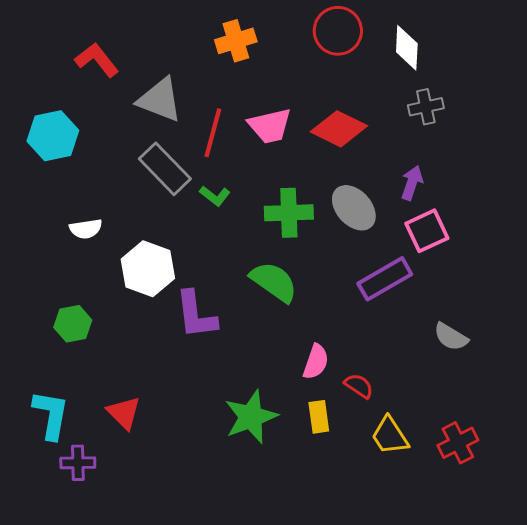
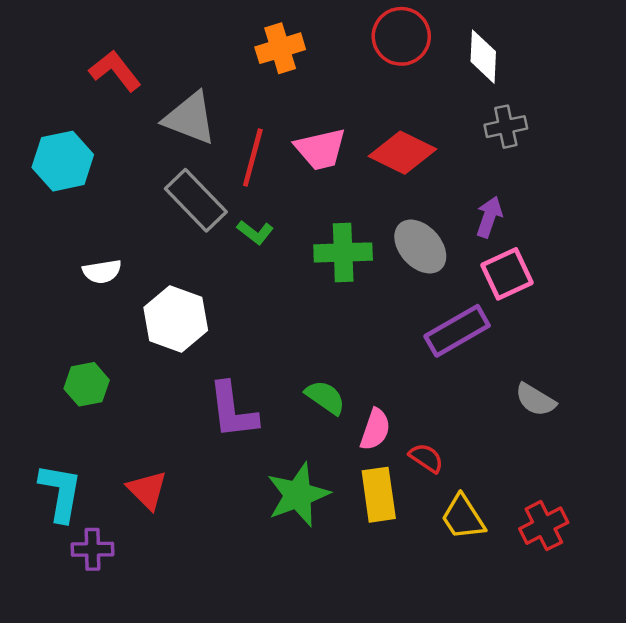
green semicircle: (274, 282) -> (325, 397), moved, size x0.7
purple L-shape: (196, 315) -> (233, 410), moved
yellow rectangle: (319, 417) -> (379, 495), size x1.4

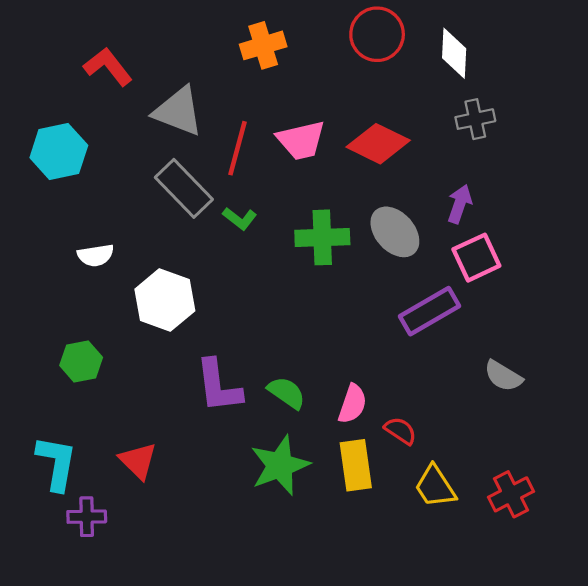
green semicircle: (325, 397) -> (287, 393), moved

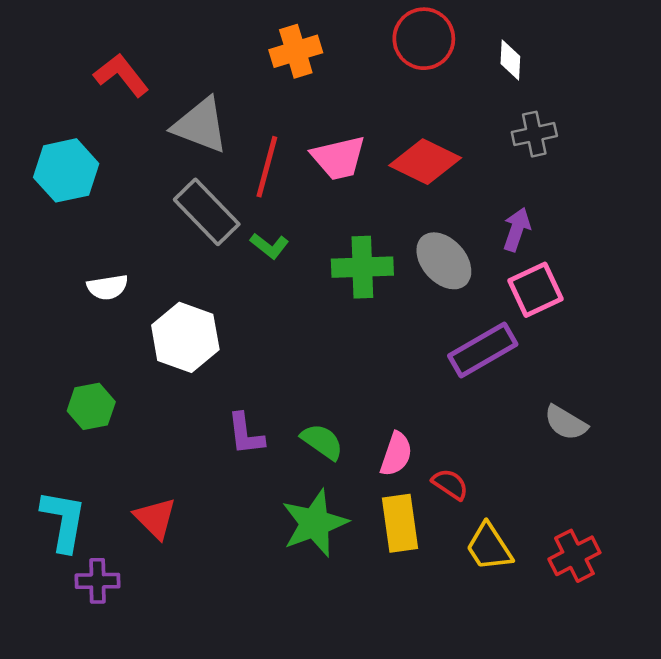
white diamond: (454, 53) -> (510, 60), size x0.7
purple L-shape: (218, 386) -> (246, 434), size x0.7

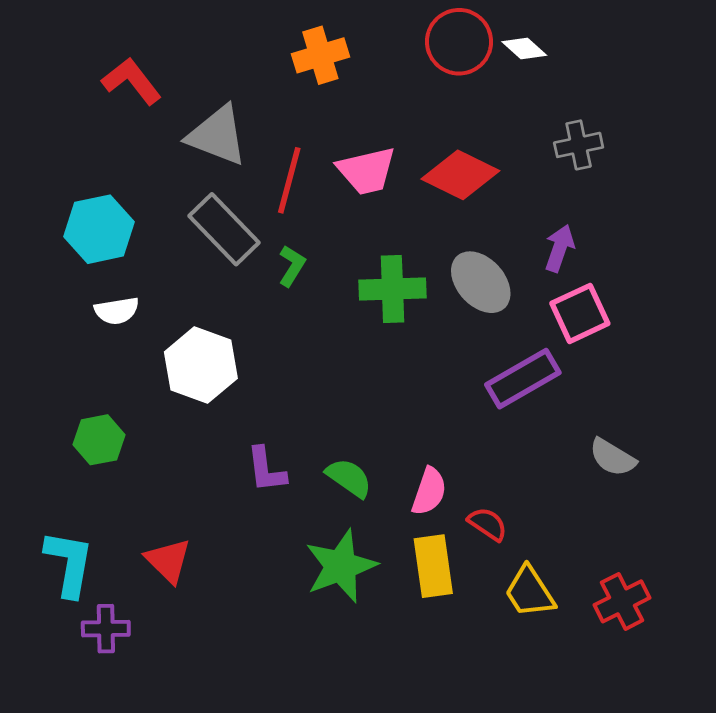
white diamond: (510, 60) -> (524, 49), moved, turned -51
cyan hexagon: (66, 170) -> (99, 229), moved
green L-shape: (269, 246) -> (292, 266), turned -96

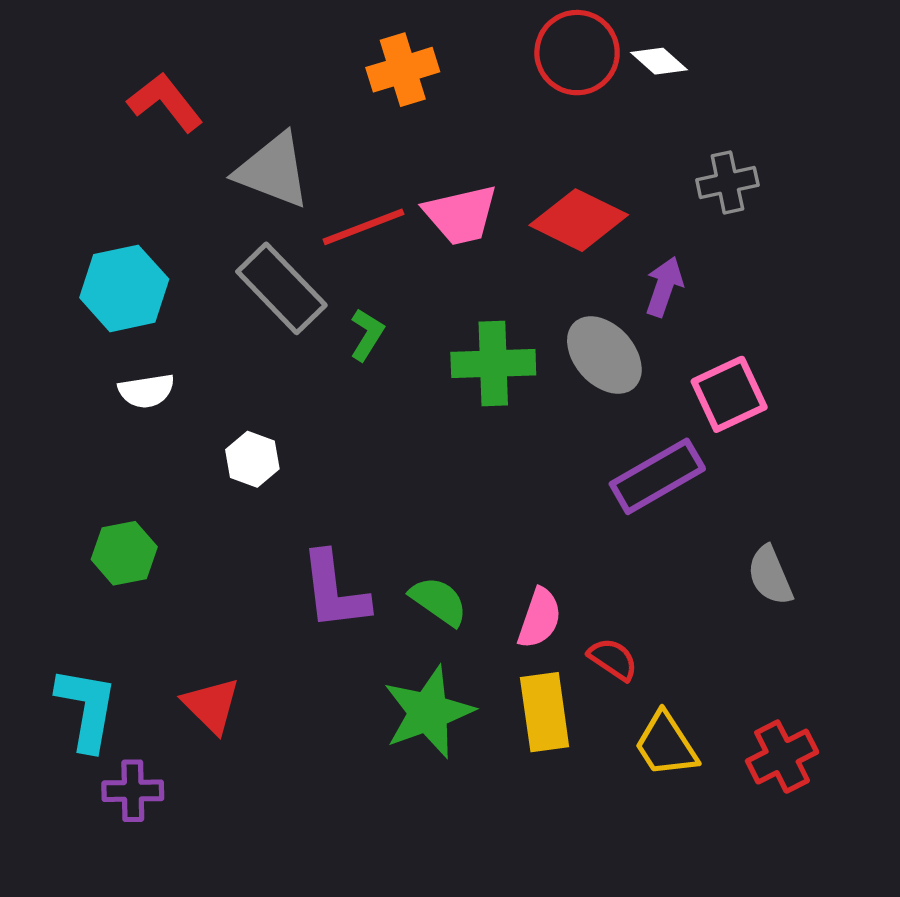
red line: (289, 180) -> (363, 227), turned 54
purple arrow: (560, 248) -> (664, 287), moved
white hexagon: (201, 365) -> (252, 459), size x0.6
gray semicircle: (613, 457) -> (770, 575), turned 36
purple L-shape: (266, 470) -> (334, 591), size x1.4

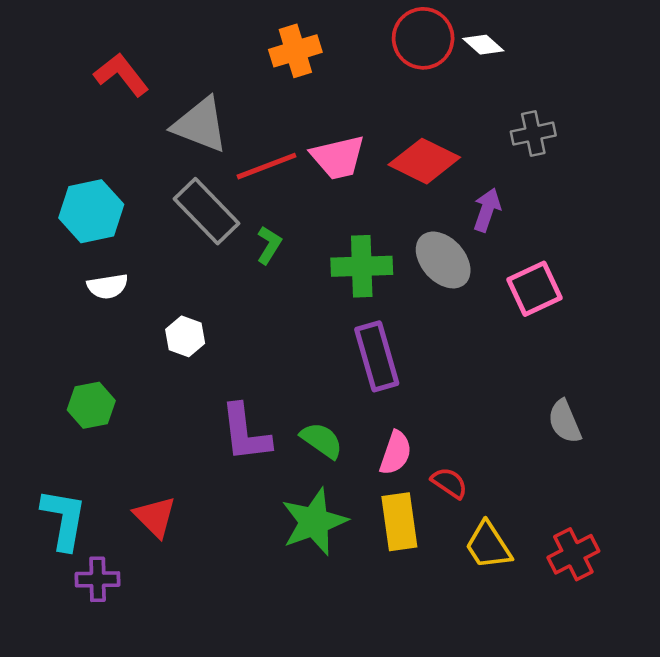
purple rectangle: (657, 476) -> (377, 356), moved, turned -76

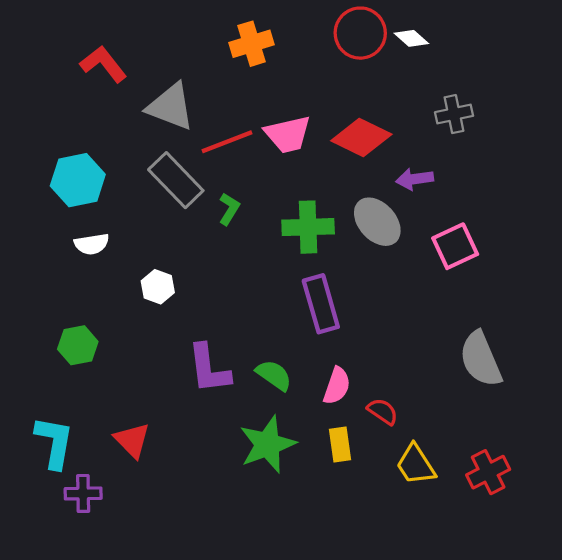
purple arrow: (487, 210) -> (415, 179), turned -117
gray semicircle: (565, 422) -> (481, 359), size x1.5
yellow rectangle: (399, 522) -> (340, 444), size x0.7

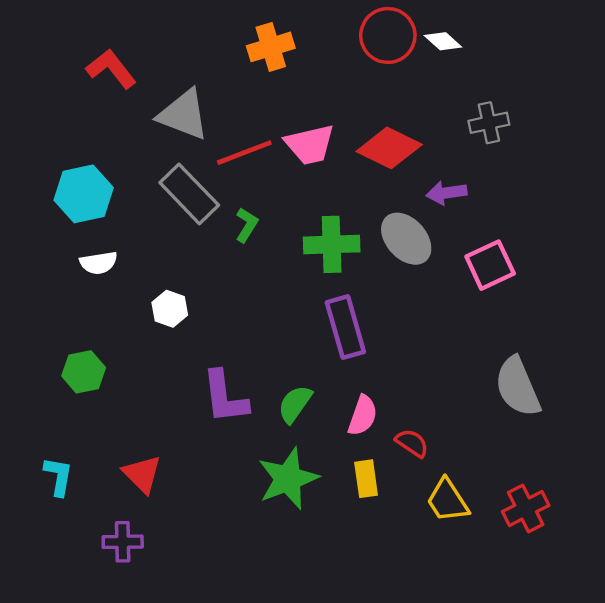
green semicircle: (274, 375) -> (295, 404), turned -90
cyan L-shape: (54, 442) -> (58, 476), size x0.7
purple cross: (83, 493) -> (123, 542), moved

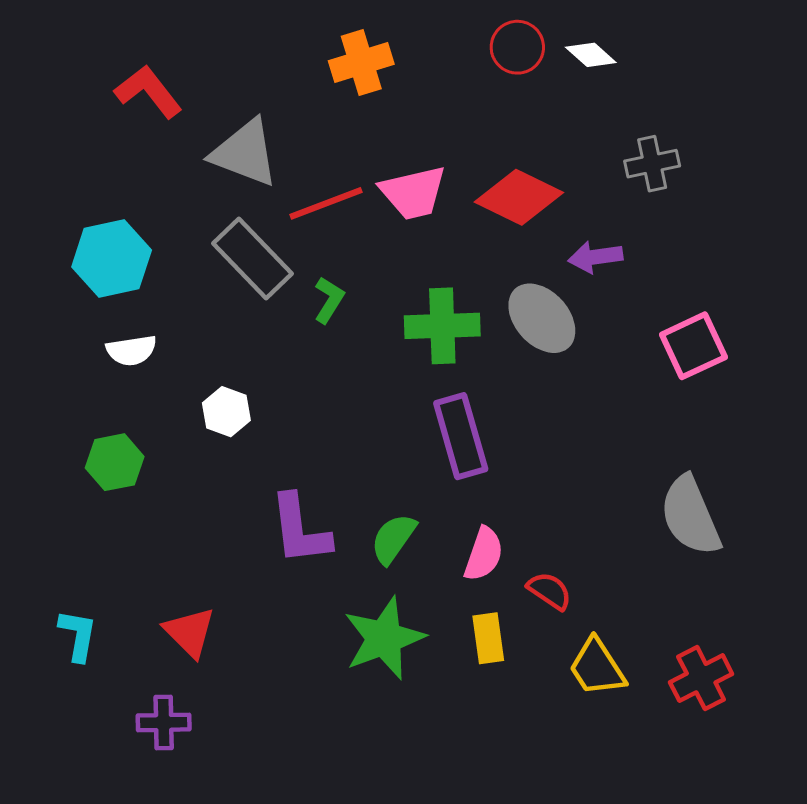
red circle: (388, 35) -> (517, 47), size x0.7
pink square: (490, 265) -> (693, 346), moved
green hexagon: (84, 372) -> (115, 462), moved

